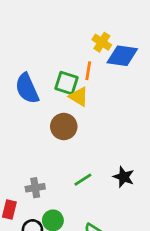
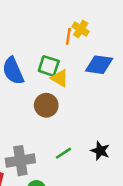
blue diamond: (122, 56) -> (99, 65), moved
orange line: (88, 71) -> (68, 36), moved
gray cross: (35, 188) -> (20, 161), size x1.6

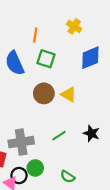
orange line: (68, 36) -> (35, 35), moved
blue diamond: (99, 65) -> (90, 58), turned -30
yellow triangle: (60, 78) -> (69, 94), moved

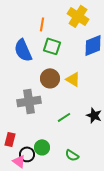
yellow cross: (74, 26) -> (78, 16), size x1.5
gray cross: (21, 142) -> (29, 101), moved

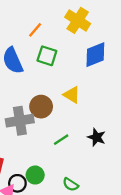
orange line: (42, 24) -> (35, 30), turned 32
brown circle: (50, 78) -> (41, 107), moved

